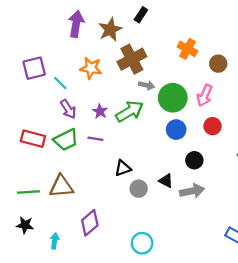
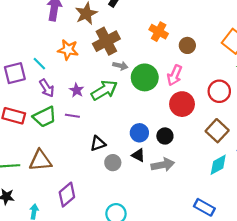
purple square: (34, 68) -> (15, 73), moved
red circle: (213, 126) -> (182, 104), size x1.5
blue circle: (176, 130) -> (139, 133), moved

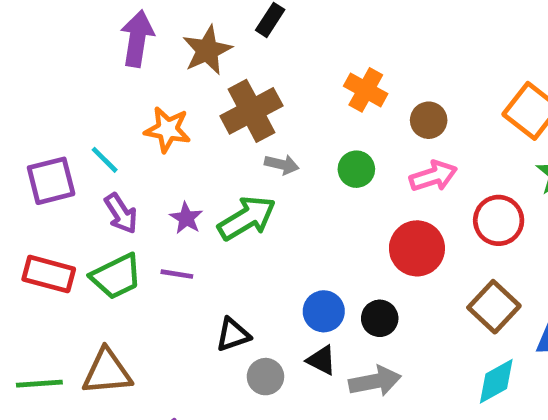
pink arrow: (175, 75) -> (433, 176), moved, turned -132
green circle: (145, 77) -> (356, 169), moved, size x0.6

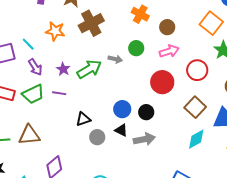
gray arrow: (282, 164) -> (115, 59), moved

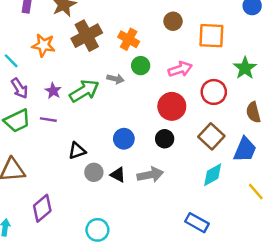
orange cross: (140, 14) -> (129, 39), moved
orange square: (211, 23) -> (211, 36), moved, turned -35
brown circle: (167, 27) -> (173, 21), moved
black circle: (146, 112) -> (165, 139), moved
black triangle: (121, 130) -> (118, 175), moved

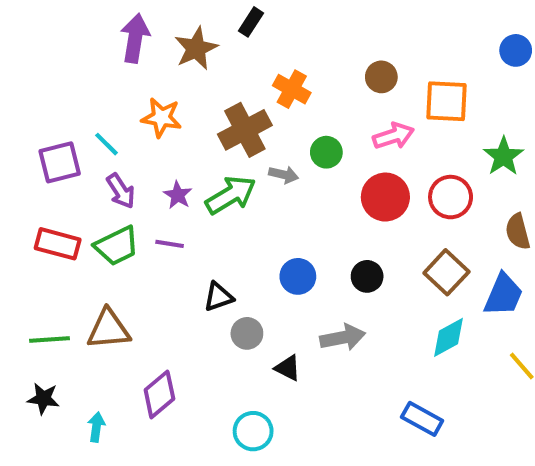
brown cross: (87, 36) -> (245, 130), moved
orange cross: (129, 39) -> (292, 89), moved
pink arrow: (180, 69) -> (394, 136), moved
red circle: (172, 106) -> (385, 197), moved
black triangle: (118, 175) -> (288, 368), moved

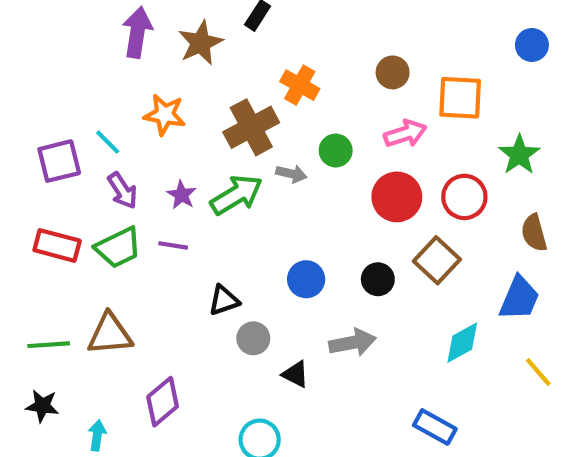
brown square: (446, 272) -> (437, 260), moved

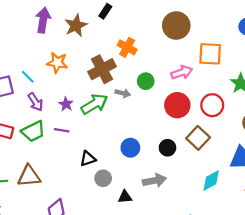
brown circle: (393, 72) -> (176, 25), moved, size x1.6
black triangle: (296, 374) -> (125, 197), turned -32

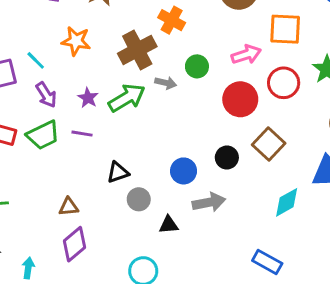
red circle: (212, 105) -> (284, 83), moved
blue circle: (130, 148) -> (184, 171), moved
brown triangle: (29, 176) -> (69, 207), moved, size x0.6

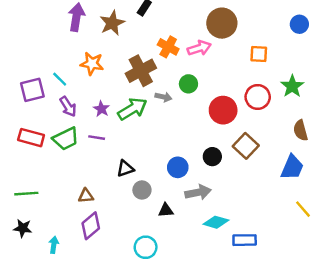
orange square: (285, 29) -> (259, 54), size x0.7
pink arrow: (246, 54) -> (199, 48), moved
cyan diamond: (287, 202) -> (216, 222), moved, turned 45
blue rectangle: (267, 262) -> (245, 240), turned -30

